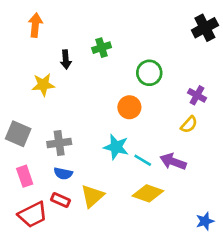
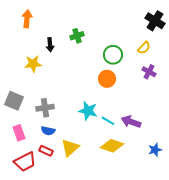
black cross: (205, 28) -> (155, 21), turned -30
orange circle: (129, 107) -> (107, 79), moved
yellow semicircle: (189, 124) -> (144, 48), moved
blue star: (205, 221) -> (155, 150), moved

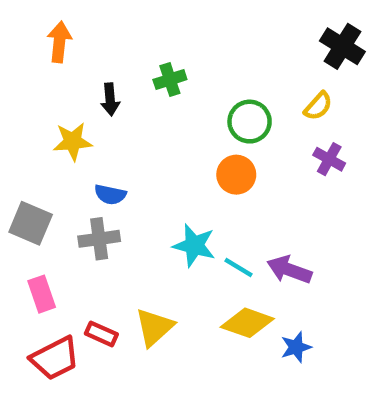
blue semicircle: (48, 131) -> (110, 195), moved
blue star: (155, 150) -> (296, 347), moved

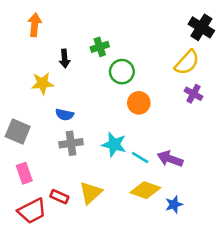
yellow semicircle: (318, 106) -> (187, 62), size x1.5
green circle: (250, 122) -> (122, 72), moved
gray cross: (99, 239) -> (71, 143), moved

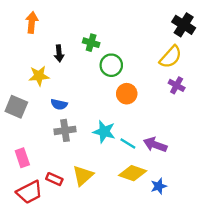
green cross: (100, 47) -> (91, 43), turned 35
gray square: (18, 132) -> (16, 107), moved

